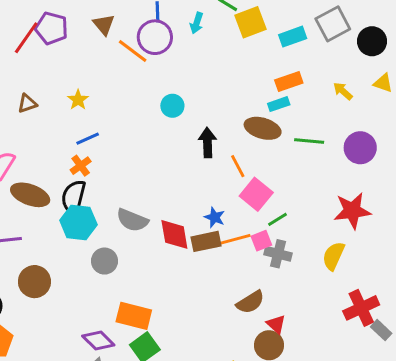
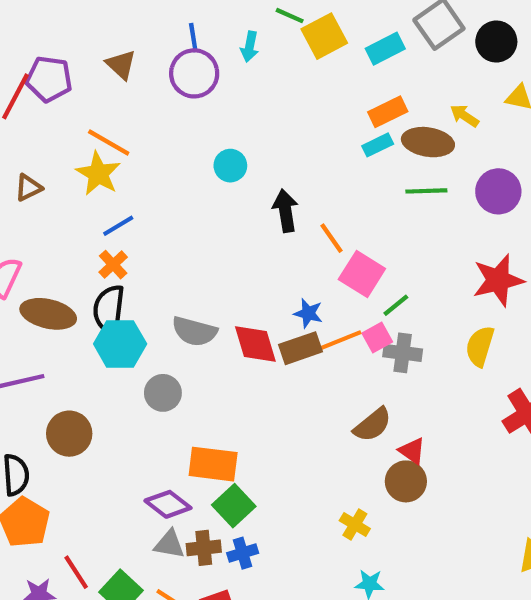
orange line: (133, 51) -> (109, 143), moved
yellow star: (78, 100) -> (98, 174), size x1.5
brown ellipse: (263, 128) -> (428, 142), moved

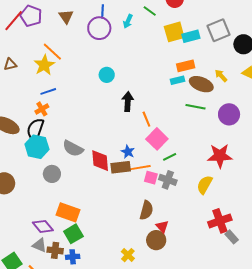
yellow square: (324, 36) -> (174, 32), moved
pink square: (377, 337) -> (151, 178), moved, turned 32
brown semicircle: (373, 425) -> (146, 210), turned -48

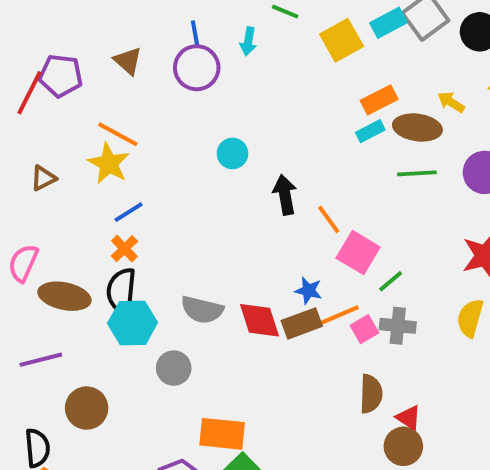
cyan rectangle: (191, 36) -> (388, 23), moved
pink square: (151, 178) -> (364, 329), turned -32

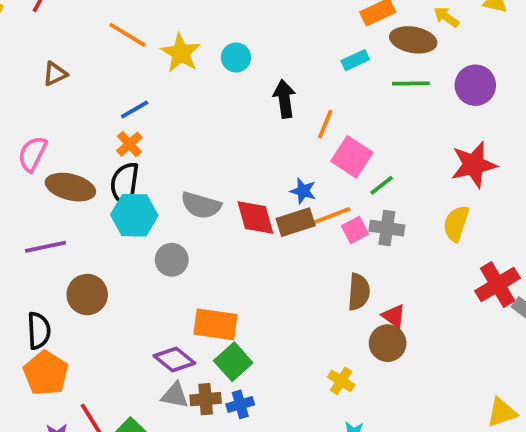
cyan rectangle: (370, 131) -> (355, 60), moved
yellow star: (109, 164) -> (181, 53), moved
orange line: (329, 219) -> (325, 124), turned 56

